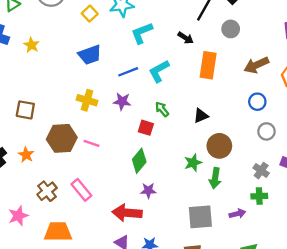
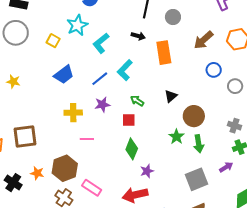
brown square: (25, 110) -> (25, 136), size x1.4
gray circle: (266, 131) -> (235, 86), moved
brown hexagon: (62, 138) -> (65, 168), moved
pink line: (92, 143) -> (87, 139), moved

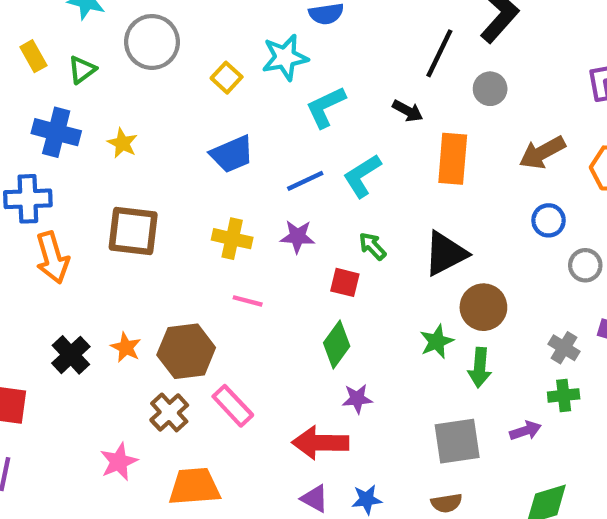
black triangle: (171, 96) -> (445, 253), size x1.6
brown square: (25, 136) -> (133, 231), moved

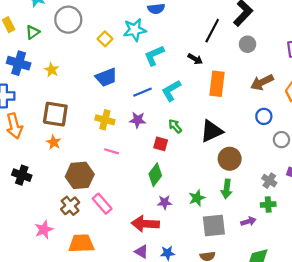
gray circle: (490, 89) -> (247, 44), moved
green star: (437, 342) -> (197, 198), moved
orange star: (126, 347) -> (54, 142), moved
black cross: (71, 355) -> (22, 175), turned -30

